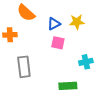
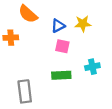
gray rectangle: (24, 67) -> (25, 91), moved
green rectangle: (68, 86) -> (61, 75), moved

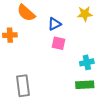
yellow star: (83, 24) -> (85, 14), moved
green rectangle: (61, 75) -> (85, 85), moved

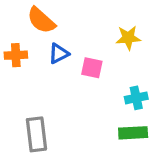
yellow star: (85, 14) -> (128, 38), moved
blue triangle: (54, 24) -> (59, 54), moved

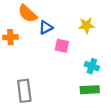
blue triangle: (59, 54) -> (46, 28), moved
cyan cross: (136, 98) -> (92, 66), turned 32

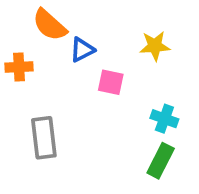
green rectangle: (90, 90) -> (161, 161), turned -60
gray rectangle: (24, 91) -> (44, 138), moved

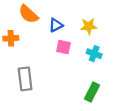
blue triangle: (82, 50) -> (56, 25), moved
cyan cross: (164, 119) -> (94, 54), moved

